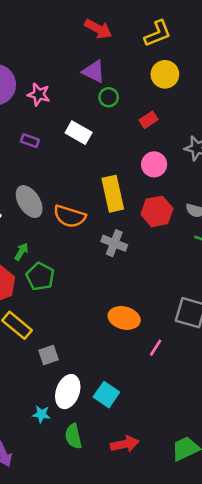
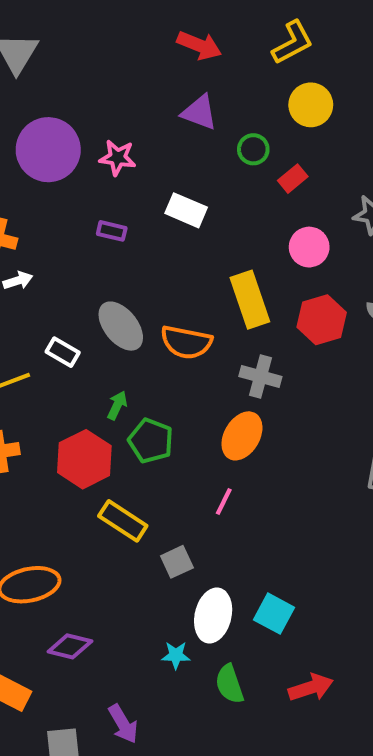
green circle: (109, 97) -> (253, 149), moved
orange ellipse: (124, 318) -> (242, 436), moved, turned -68
pink line: (156, 348) -> (224, 501), moved

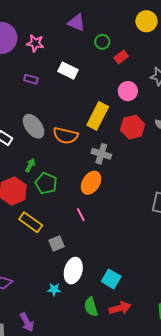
yellow circle: (311, 105) -> (146, 21), moved
yellow rectangle: (250, 300) -> (98, 116), turned 44
pink line: (224, 501) -> (81, 215), turned -56
cyan square: (274, 614) -> (111, 279), moved
green semicircle: (229, 684) -> (91, 307), moved

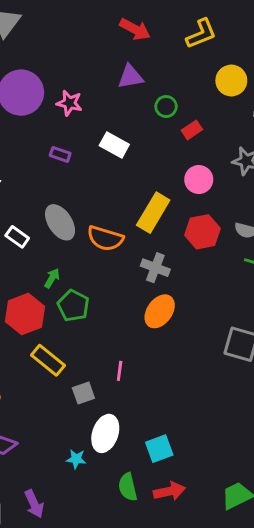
purple triangle: (76, 23) -> (130, 77), turned -36
orange ellipse: (91, 183) -> (160, 311), moved
pink line: (81, 215) -> (120, 371), moved, turned 32
cyan square: (111, 279) -> (159, 449), turned 36

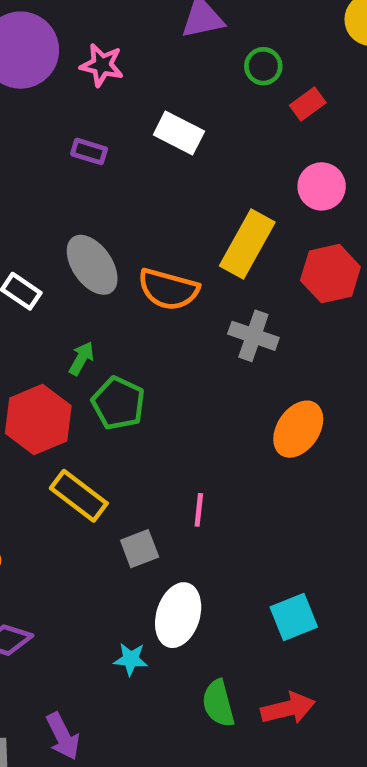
orange ellipse: (160, 311) -> (298, 429), moved
cyan square: (159, 449) -> (294, 617), moved

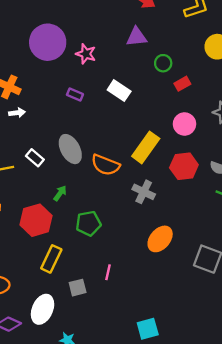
green pentagon: (118, 403) -> (88, 223), moved, turned 30
yellow rectangle: (79, 496) -> (51, 259), turned 72
white ellipse: (178, 615) -> (43, 309), moved

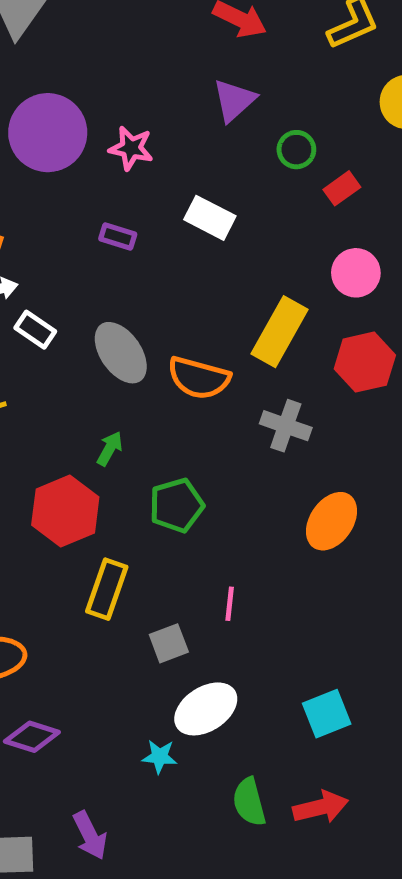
purple triangle: (137, 37) -> (234, 100), turned -30
white rectangle: (35, 158) -> (35, 330), moved
white ellipse: (43, 309) -> (206, 709), moved, turned 40

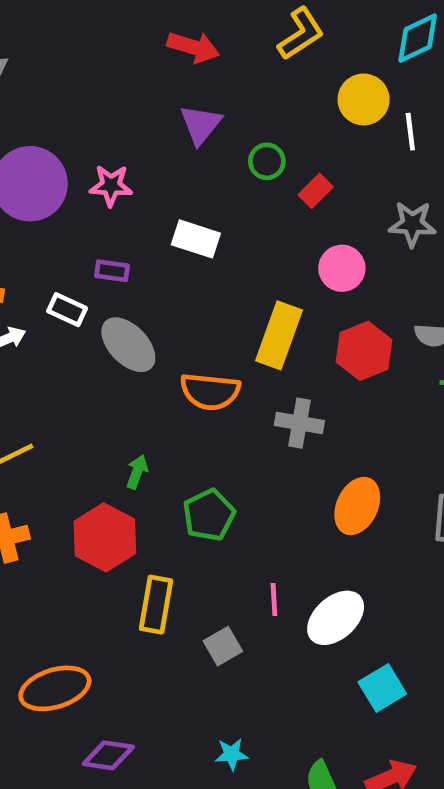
white rectangle: (35, 330) -> (67, 310), moved
gray ellipse: (121, 353) -> (128, 345), moved
white ellipse: (206, 709) -> (336, 618), moved

